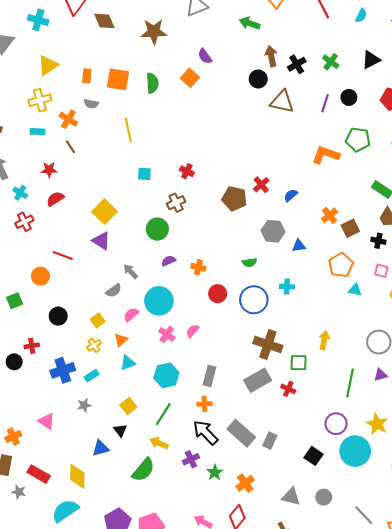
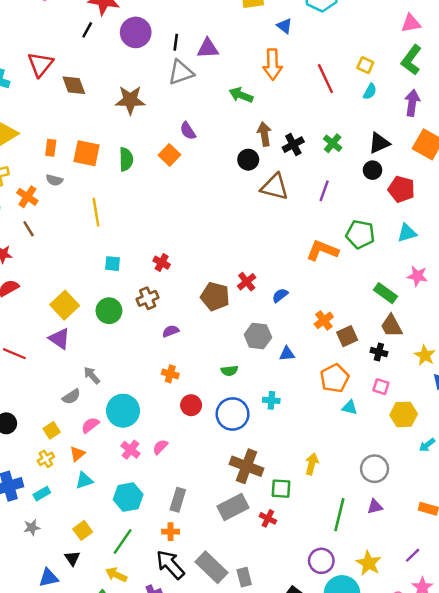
black circle: (349, 97) -> (373, 170), moved
green circle: (157, 229) -> (109, 311), moved
purple semicircle: (169, 261) -> (171, 331), moved
gray rectangle: (270, 441) -> (244, 577), turned -42

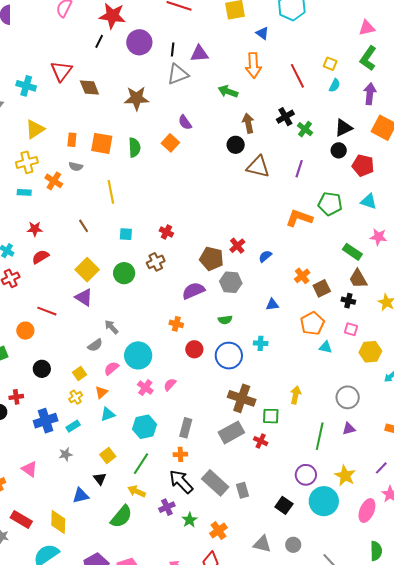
black cross: (293, 145) -> (285, 117), moved
brown line: (29, 229) -> (84, 226), moved
cyan triangle: (407, 233) -> (369, 201), turned 36
purple semicircle: (171, 331) -> (193, 291), moved, size x1.6
gray hexagon: (258, 336) -> (231, 282), moved

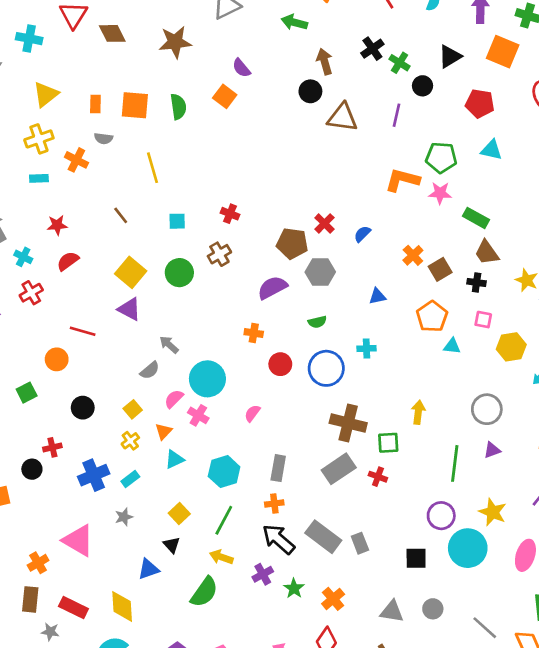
black circle: (339, 150) -> (423, 86), moved
pink star: (378, 237) -> (440, 193), moved
pink cross: (145, 388) -> (198, 415), moved
pink triangle: (30, 469) -> (78, 540), size x1.5
black square: (284, 505) -> (416, 558), turned -30

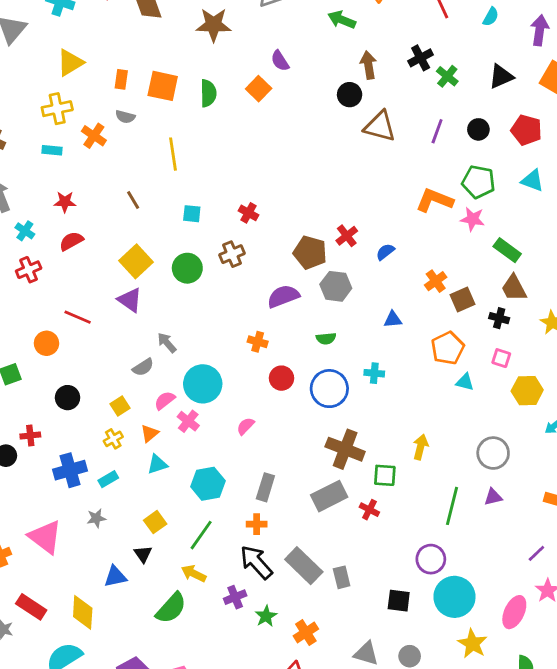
black circle: (423, 86) -> (478, 129), moved
yellow star: (493, 512) -> (472, 644), moved

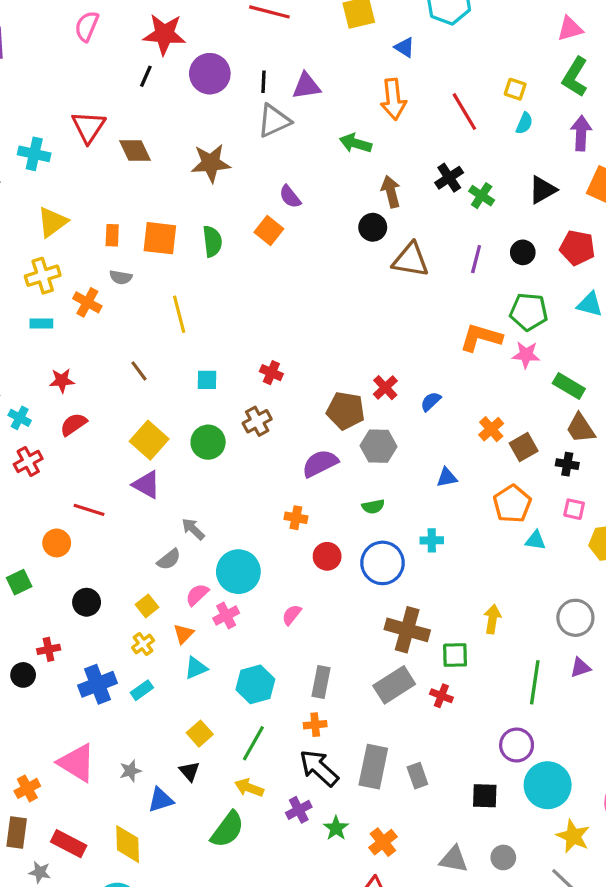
pink cross: (188, 421) -> (226, 616), turned 30
gray star: (96, 518) -> (130, 771), moved
gray rectangle: (304, 566) -> (373, 767), turned 63

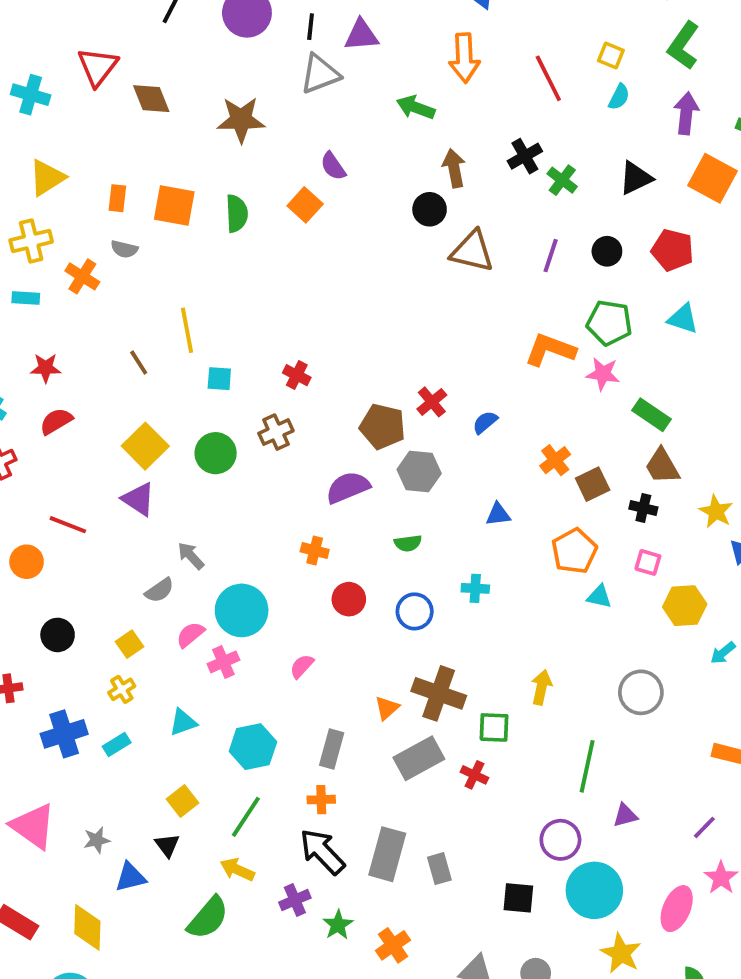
yellow line: (179, 314) -> (187, 330), moved
blue circle: (383, 563) -> (415, 611), size x0.7
orange triangle: (184, 634) -> (387, 708), moved
purple triangle: (580, 668) -> (625, 815), moved

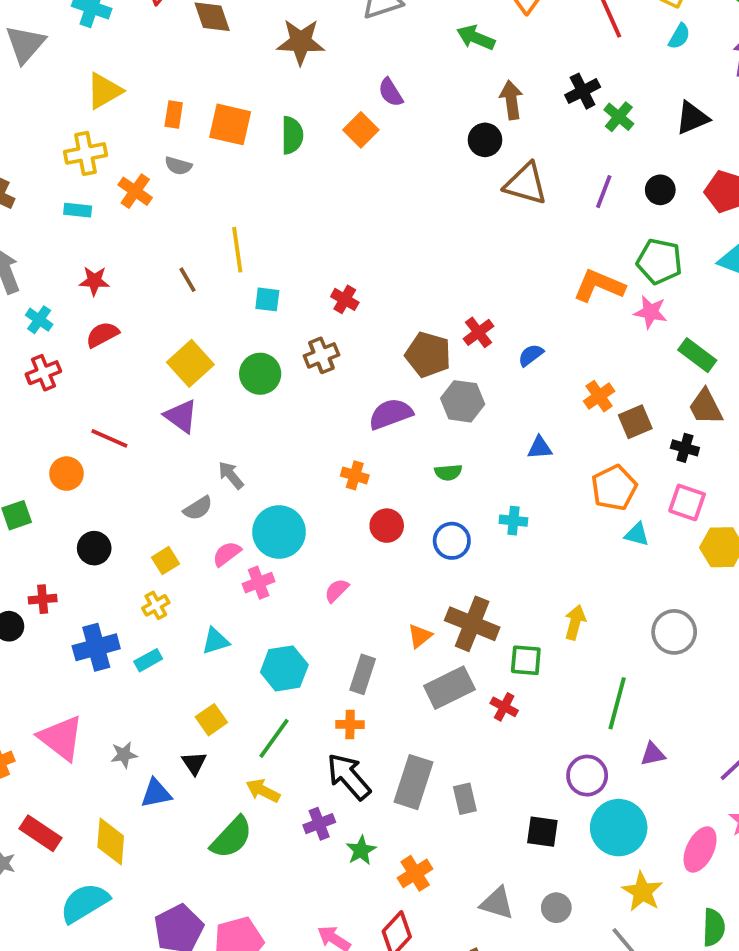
pink square: (648, 562) -> (687, 502), size x1.4

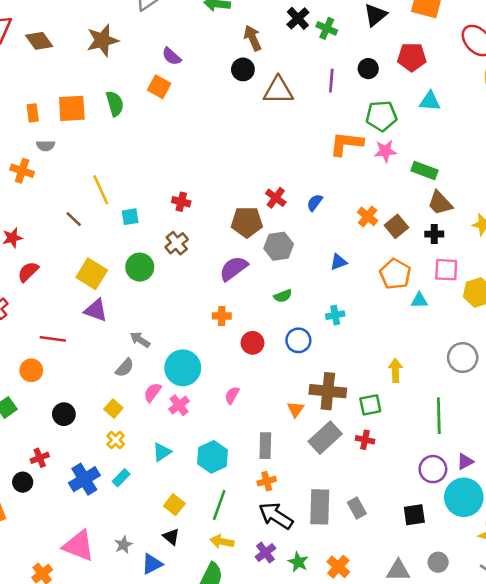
purple triangle: (653, 754) -> (465, 462), moved

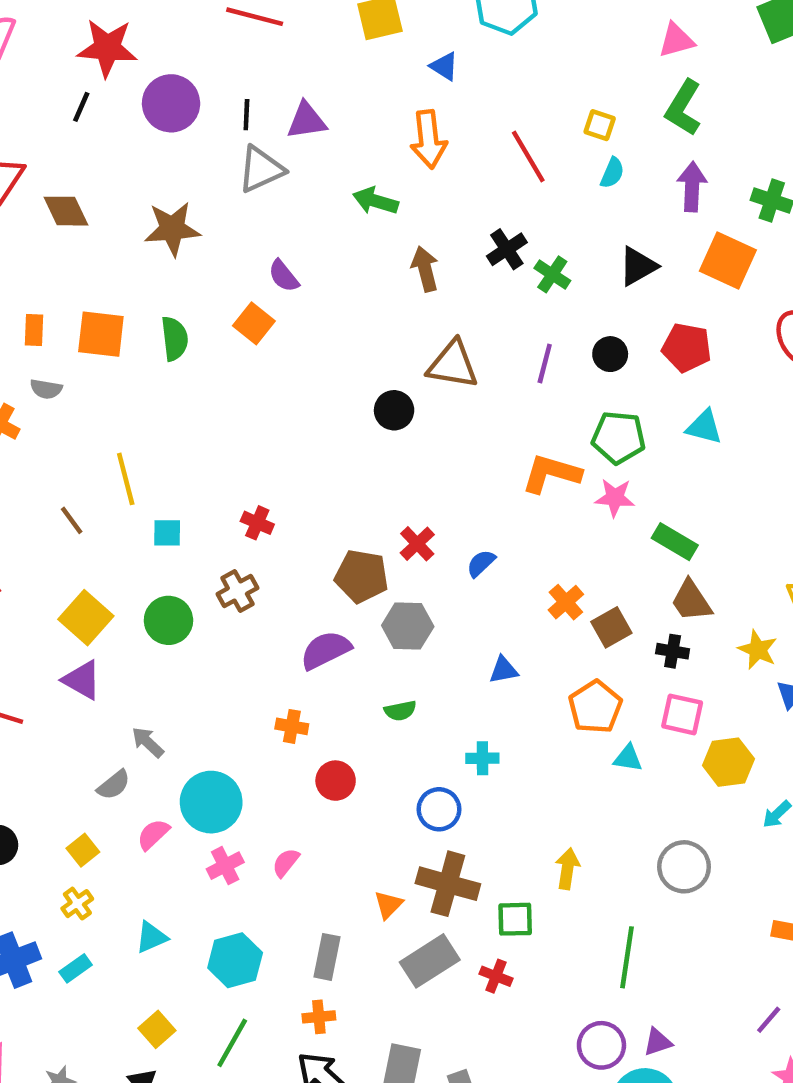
black circle: (243, 69) -> (394, 410), moved
blue circle: (298, 340) -> (439, 809), moved
pink cross: (179, 405) -> (225, 866), moved

